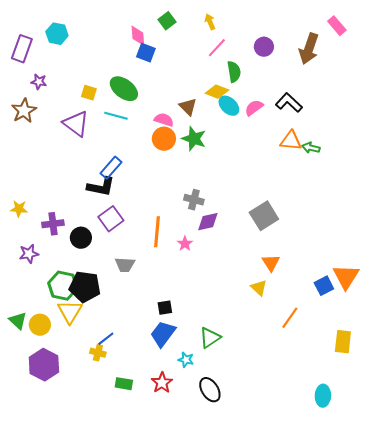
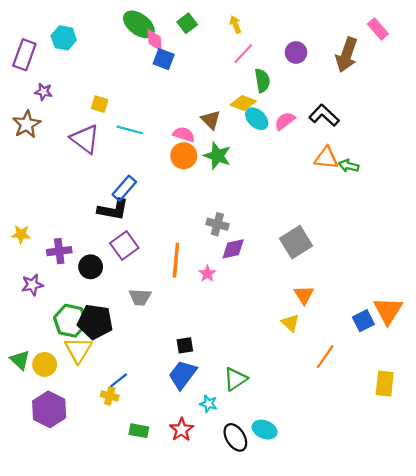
green ellipse: (124, 89) -> (139, 24), moved
cyan ellipse: (323, 396) -> (265, 430), moved, turned -70

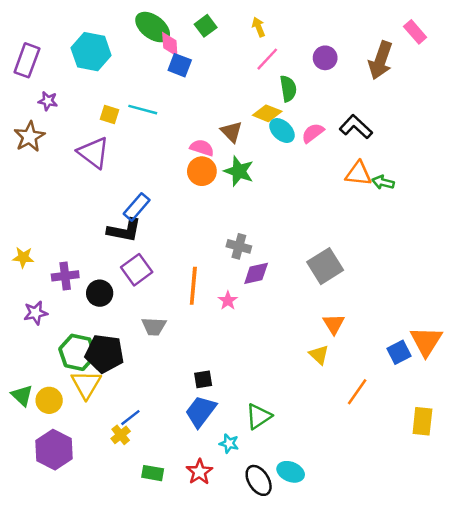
cyan hexagon: (64, 38) -> (91, 52), moved, size x1.4
cyan line: (130, 130) -> (143, 110), moved
yellow cross: (110, 396) -> (121, 435), turned 36

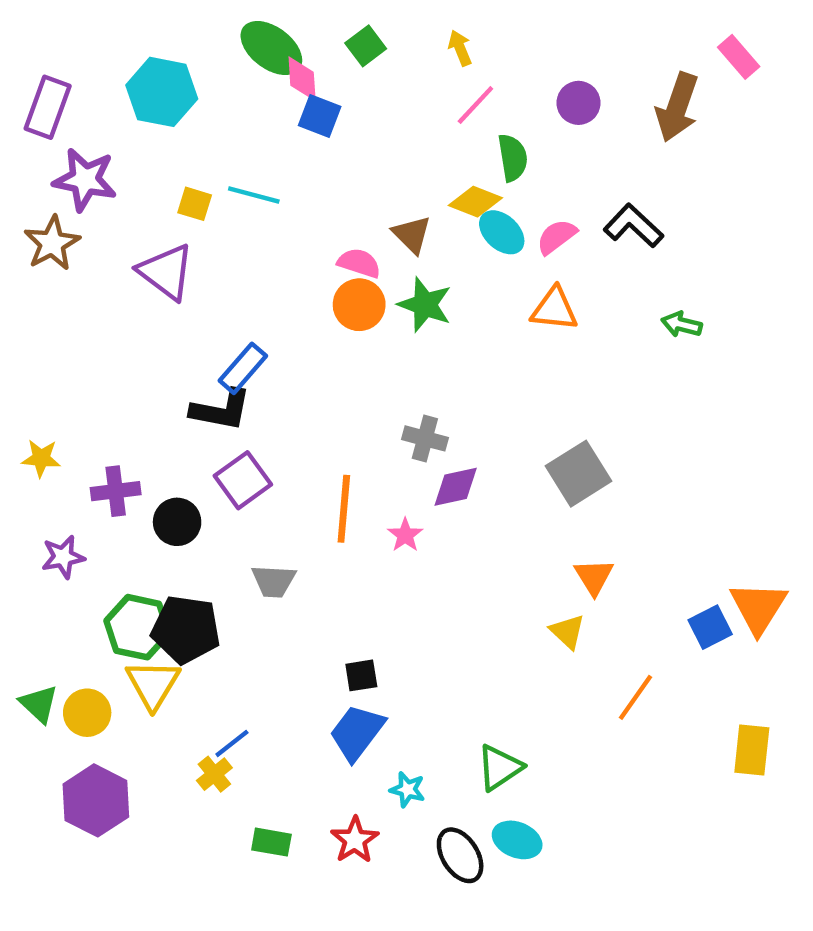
purple star: (48, 101) -> (85, 180), size x1.8
orange triangle: (358, 174) -> (554, 309), moved
green triangle: (259, 416) -> (500, 768), moved

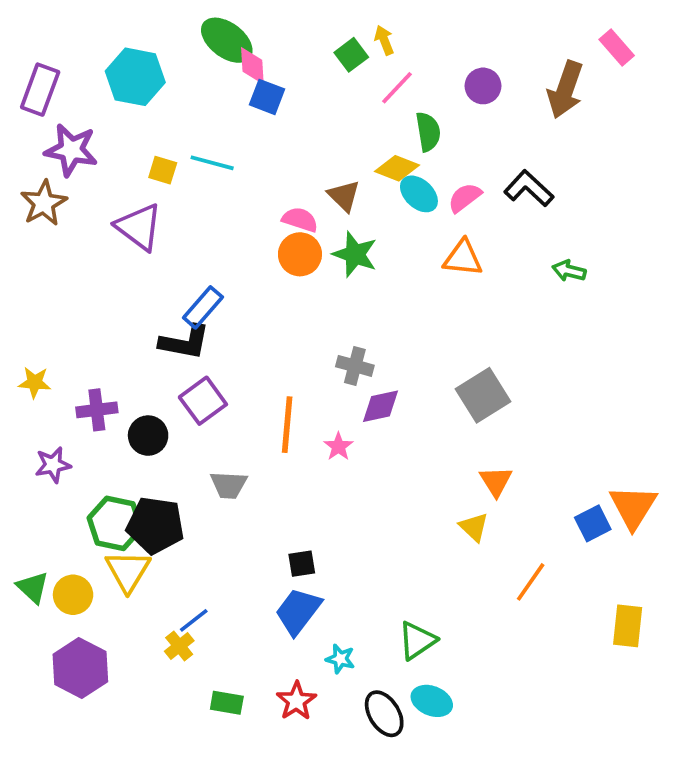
green square: (366, 46) -> (351, 55), moved

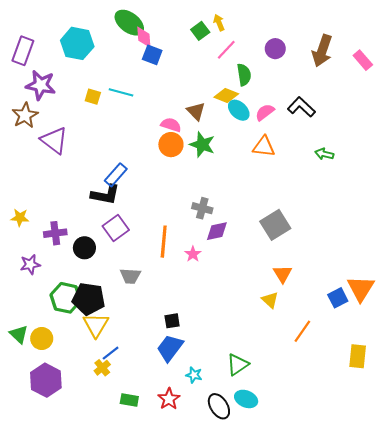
pink rectangle: (617, 47) -> (363, 60), moved
purple triangle: (139, 227) -> (54, 140), moved
yellow triangle: (128, 571) -> (96, 325), moved

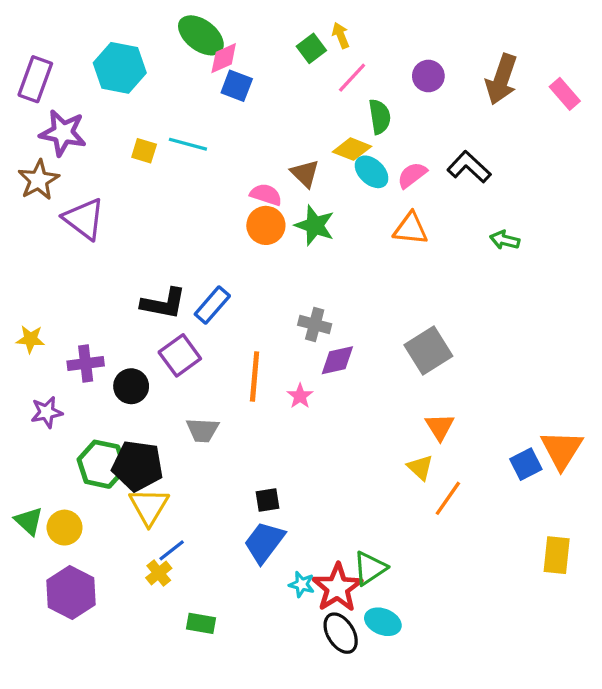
pink diamond: (144, 37) -> (224, 58), turned 70
blue rectangle: (116, 175) -> (212, 305), moved
orange line: (302, 331) -> (448, 498), moved
red star: (169, 399) -> (337, 588), moved, size x1.4

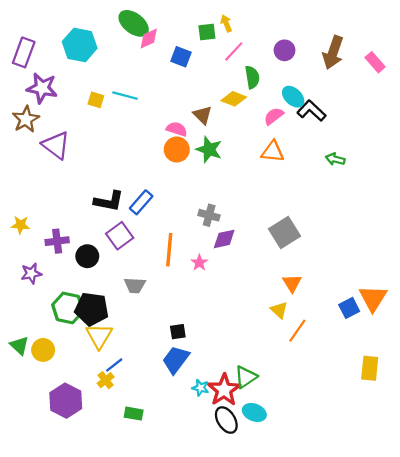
green square: (311, 48) -> (207, 32), turned 30
blue square: (237, 86) -> (181, 57), moved
cyan ellipse: (372, 172) -> (293, 97), moved
purple hexagon: (71, 593) -> (66, 401), moved

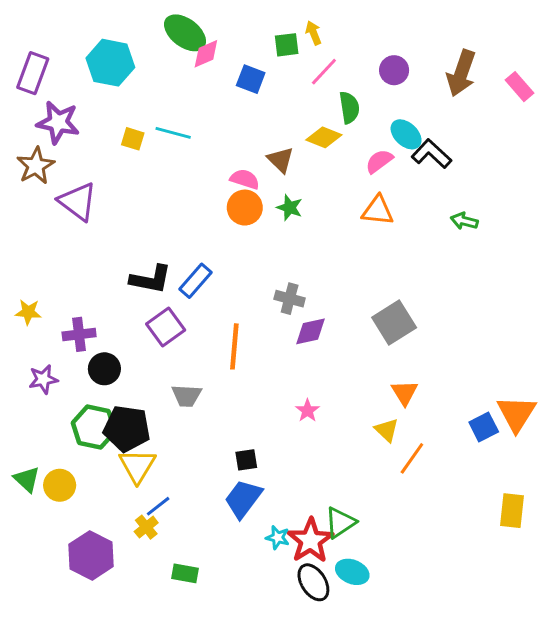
green star: (209, 149) -> (290, 208), size x0.7
black circle: (87, 256) -> (104, 369), moved
pink star: (199, 263) -> (307, 411), moved

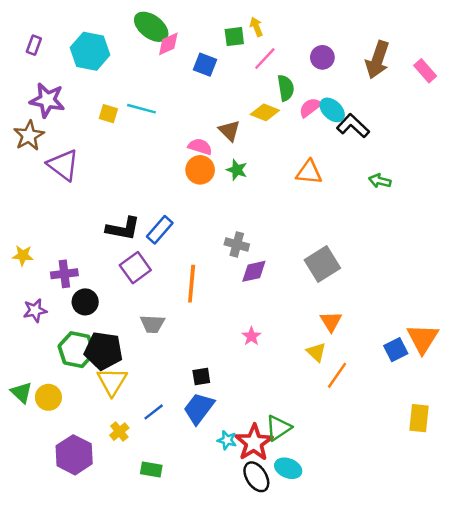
purple rectangle: (33, 73) -> (34, 45), moved, size x0.6
pink semicircle: (379, 161) -> (310, 107), moved
blue line: (158, 506) -> (154, 412), moved

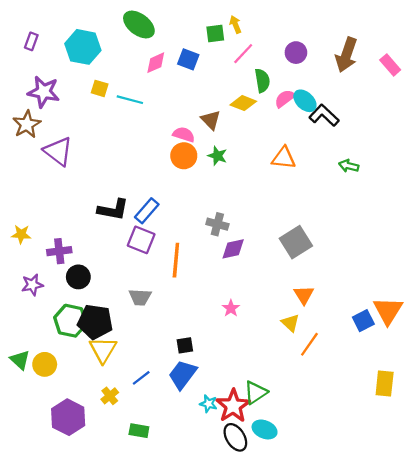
pink diamond: (168, 44) -> (156, 63), moved
yellow square: (108, 114) -> (100, 88), moved
purple square: (135, 268) -> (141, 240), moved, turned -32

